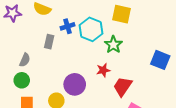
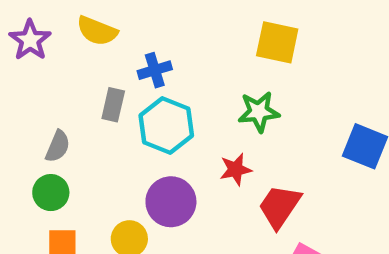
purple star: (13, 13) -> (30, 40), turned -30
cyan hexagon: (91, 29) -> (166, 126), moved
green star: (113, 45) -> (259, 112), turned 30

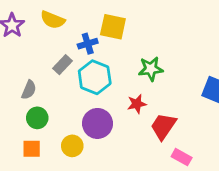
yellow square: (277, 42) -> (113, 27), moved
gray rectangle: (113, 105) -> (62, 65), turned 30
green circle: (51, 193) -> (37, 118), moved

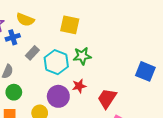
blue cross: (88, 44) -> (13, 37), moved
green star: (151, 69) -> (82, 56), moved
red star: (137, 104) -> (79, 86), moved

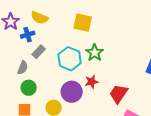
gray rectangle: (32, 53) -> (39, 52), moved
green star: (82, 56) -> (95, 53), turned -30

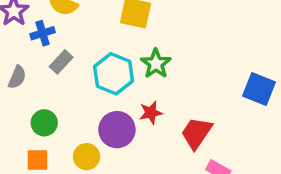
gray semicircle: (23, 68) -> (17, 77), moved

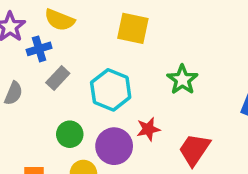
green star: (156, 64) -> (182, 80), moved
green circle: (44, 123) -> (70, 134), moved

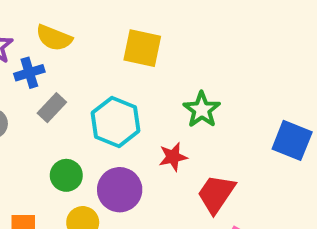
red star: (148, 129) -> (173, 157), moved

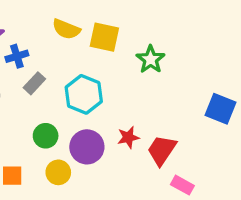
yellow semicircle: (54, 38) -> (66, 29), moved
green star: (202, 110) -> (151, 59), moved
red star: (173, 157) -> (128, 137), moved

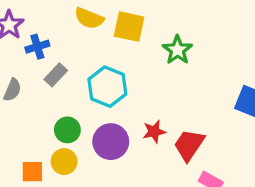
yellow circle: (58, 172) -> (64, 162), moved

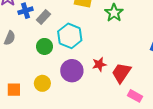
gray rectangle: (56, 75) -> (43, 17), moved
green circle: (67, 130) -> (44, 46), moved
orange square: (32, 172) -> (14, 90), moved

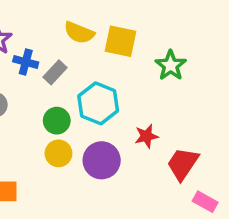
blue cross: (26, 11) -> (26, 62), turned 32
red star: (99, 64) -> (146, 136), moved
yellow circle: (42, 83) -> (58, 153), moved

